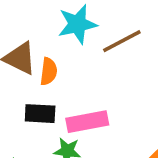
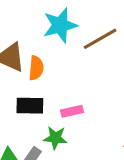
pink rectangle: (87, 122) -> (72, 111), size x0.6

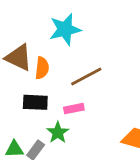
brown line: (100, 39) -> (86, 77), moved
green star: (55, 138) -> (58, 132), turned 30

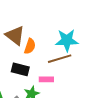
cyan star: (65, 29) -> (67, 40), moved

